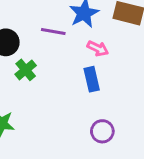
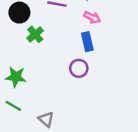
purple circle: (102, 131) -> (79, 68), moved

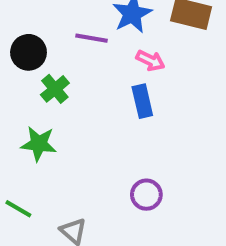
purple circle: (79, 68) -> (146, 195), moved
green star: (16, 77) -> (39, 144), moved

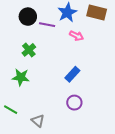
black circle: (29, 52) -> (28, 17), moved
blue rectangle: (142, 101) -> (72, 74), moved, turned 56

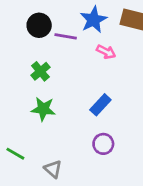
green star: (21, 77) -> (43, 109), moved

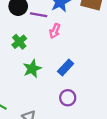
pink arrow: (106, 52) -> (55, 31), moved, turned 88
green star: (43, 109) -> (32, 69), moved, turned -30

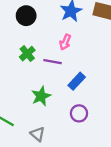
purple line: (39, 15) -> (53, 62), moved
green star: (32, 69) -> (41, 96), moved

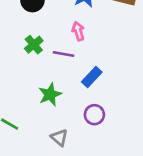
pink arrow: (65, 42) -> (78, 31), turned 140
gray triangle: (38, 134) -> (59, 138), moved

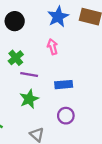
purple line: (63, 54) -> (29, 75), moved
blue rectangle: (92, 77) -> (64, 85), turned 42

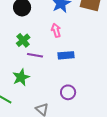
blue rectangle: (64, 85) -> (66, 55), moved
green star: (29, 99) -> (21, 77), moved

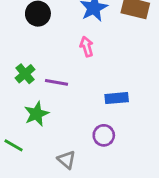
green cross: (23, 40) -> (25, 74), moved
blue rectangle: (66, 55) -> (117, 98), moved

